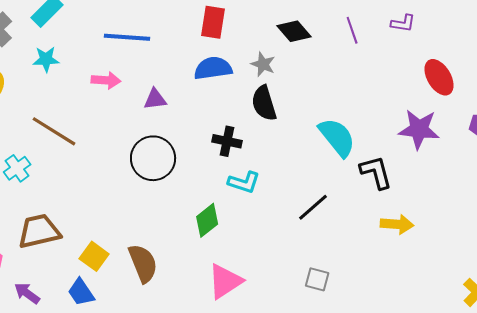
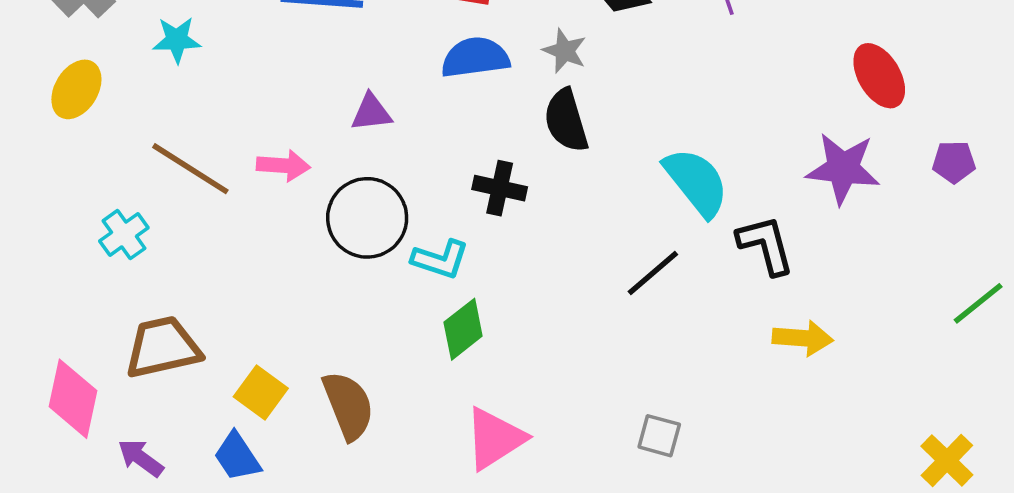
pink arrow: (106, 80) -> (283, 166), moved
cyan L-shape: (244, 182) -> (440, 259), moved
black line: (313, 207) -> (653, 273), moved

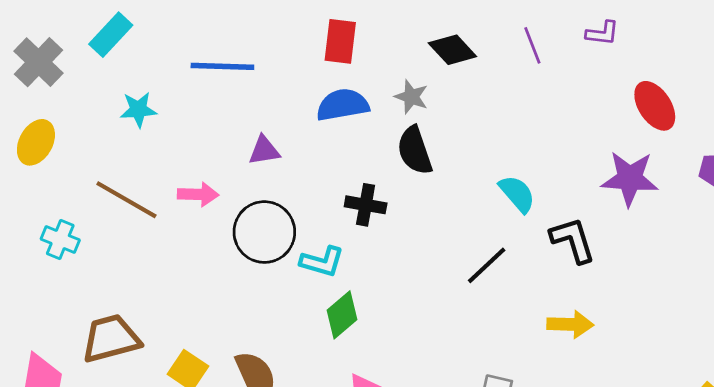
cyan star: (177, 40) -> (138, 110), moved
cyan semicircle: (696, 182) -> (517, 194), size x0.7
cyan cross: (124, 234) -> (60, 240), moved, turned -30
yellow arrow: (803, 338) -> (570, 324), moved

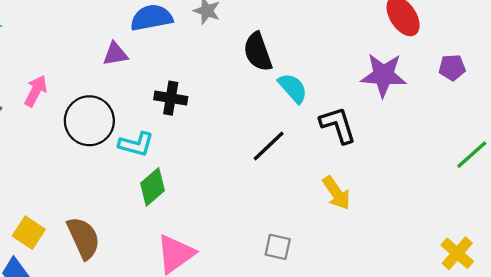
purple triangle: (264, 151) -> (115, 54), moved
black semicircle: (415, 151) -> (258, 52), moved
pink arrow: (198, 194) -> (36, 91), turned -64
yellow arrow: (570, 324) -> (336, 193), turned 54

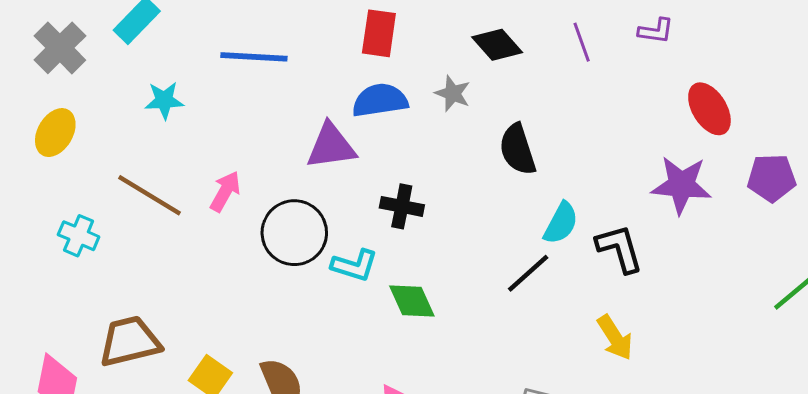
purple triangle: (115, 54) -> (331, 146), size x1.5
purple pentagon: (452, 68) -> (772, 178), size x1.4
cyan semicircle: (293, 88) -> (561, 223), moved, turned 68
green diamond: (152, 187) -> (412, 301), moved, turned -75

